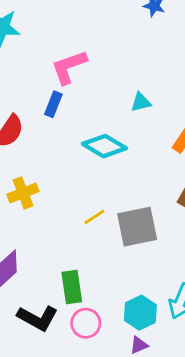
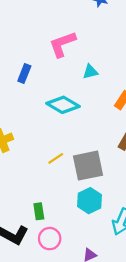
pink L-shape: (69, 67) -> (62, 44), moved
green rectangle: (72, 287) -> (39, 211), size x0.7
cyan hexagon: (140, 313) -> (90, 201), moved

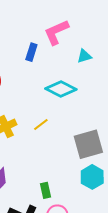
blue rectangle: (24, 73) -> (31, 52), moved
yellow line: (56, 158) -> (41, 125), moved

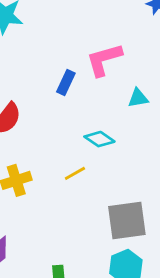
cyan diamond: (61, 89) -> (99, 139), size x0.7
yellow line: (41, 125) -> (75, 173), moved

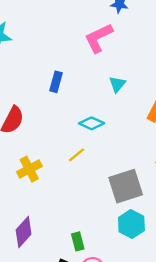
pink L-shape: (104, 60) -> (99, 38), moved
cyan triangle: (138, 98) -> (117, 84), turned -30

